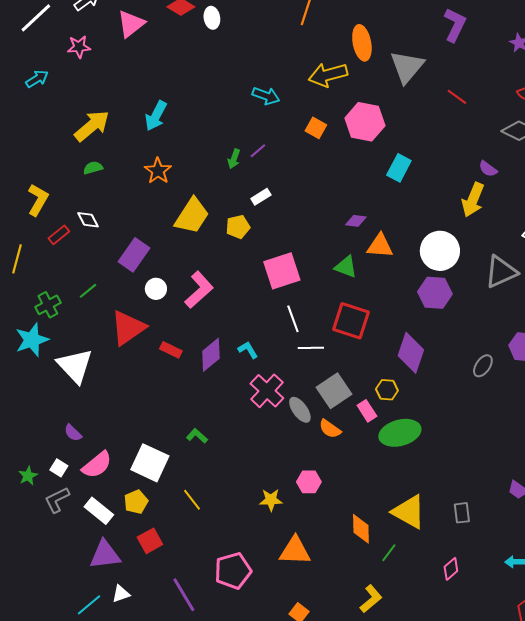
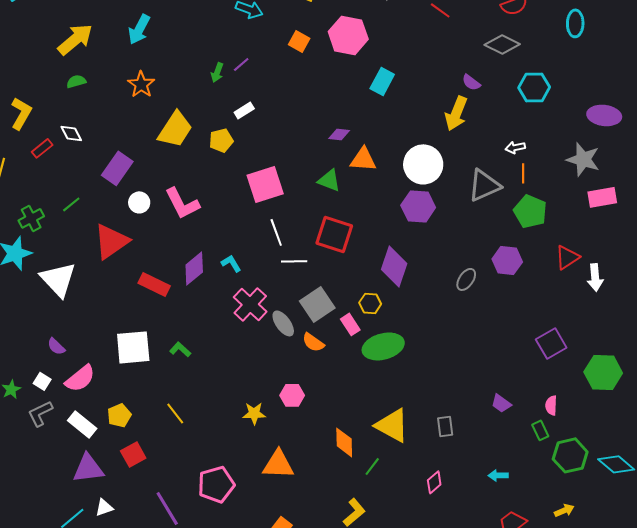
pink L-shape: (199, 290) -> (182, 203), turned 105
red rectangle: (171, 350) -> (154, 284), moved, size x1.4
white square: (150, 463) -> (133, 347), moved, turned -30

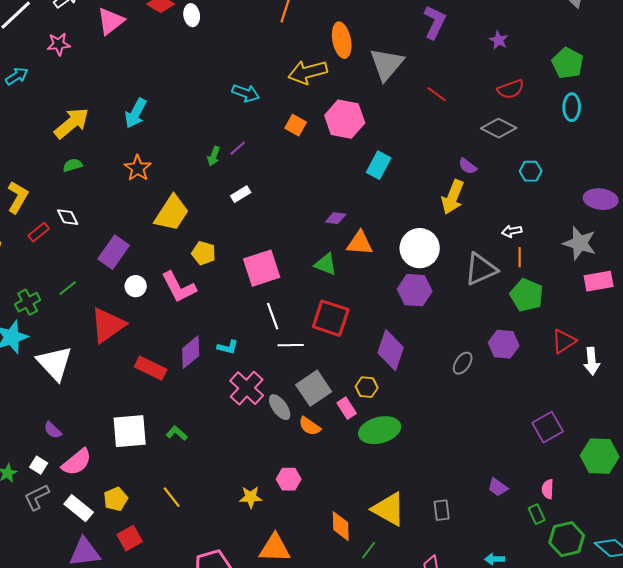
cyan hexagon: (534, 87) -> (531, 171), size x0.7
yellow pentagon: (221, 140) -> (204, 253), moved, turned 30
cyan L-shape: (231, 263) -> (228, 347), turned 135

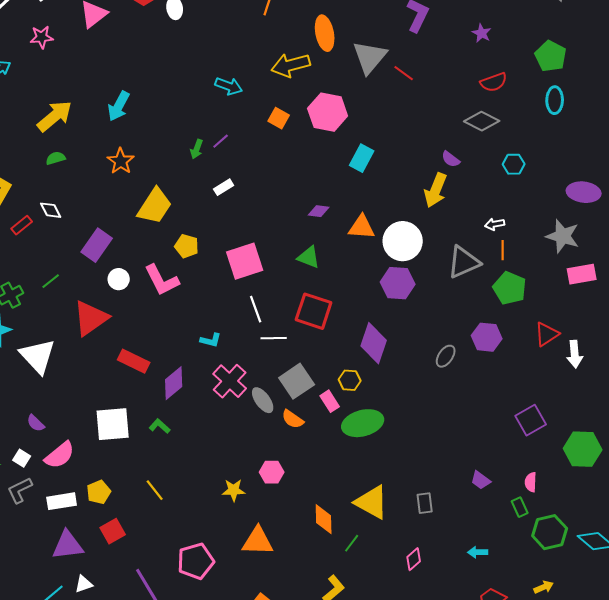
red line: (437, 94) -> (404, 73), moved
orange triangle: (360, 243) -> (362, 227), moved
purple diamond: (191, 352) -> (174, 383), moved
white rectangle: (79, 508) -> (62, 501), turned -48

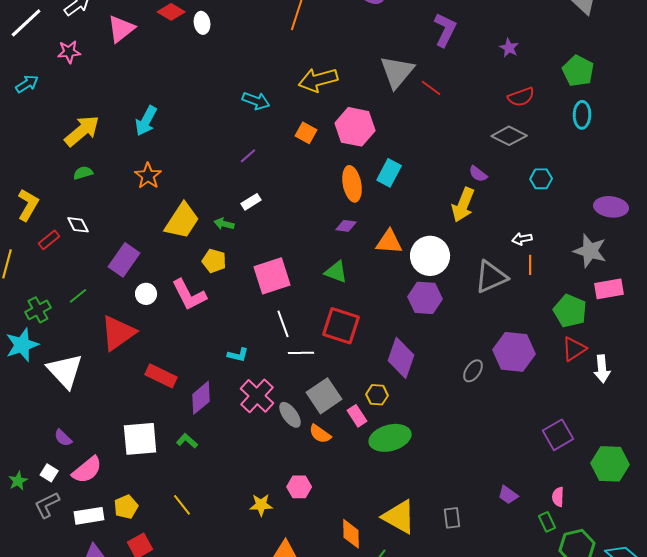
orange ellipse: (325, 33) -> (352, 184), moved
green arrow: (197, 149) -> (224, 224), moved, turned 84
green pentagon: (510, 288) -> (570, 311), moved
purple hexagon: (487, 337) -> (514, 352), size x1.4

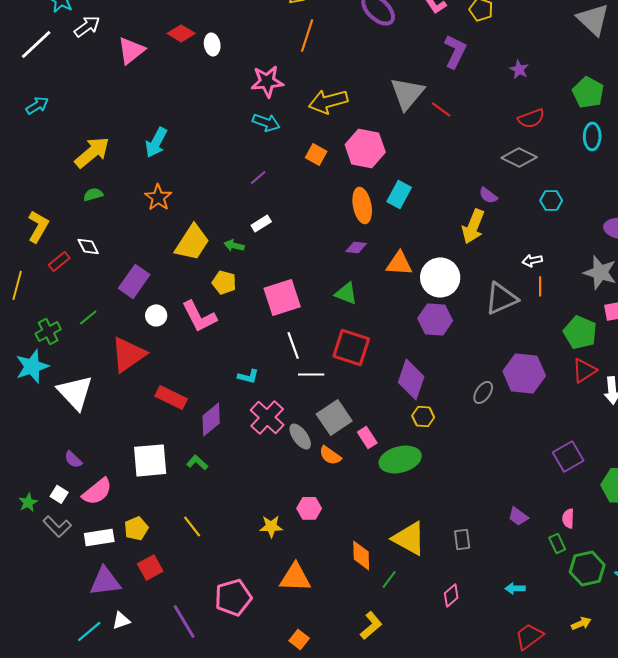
pink star: (69, 52) -> (267, 81), moved, size x1.4
yellow hexagon: (377, 395) -> (423, 416), moved
gray L-shape: (47, 505) -> (57, 526), turned -108

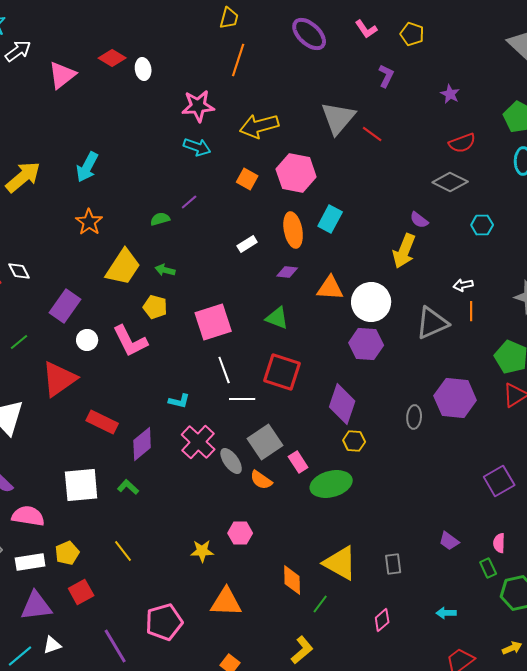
purple L-shape: (455, 51) -> (386, 76), size x0.7
green semicircle: (93, 194) -> (160, 219), moved
white rectangle: (261, 223) -> (247, 244), moved
gray ellipse: (483, 392) -> (414, 417), turned -30
pink semicircle: (97, 491) -> (28, 516), turned -132

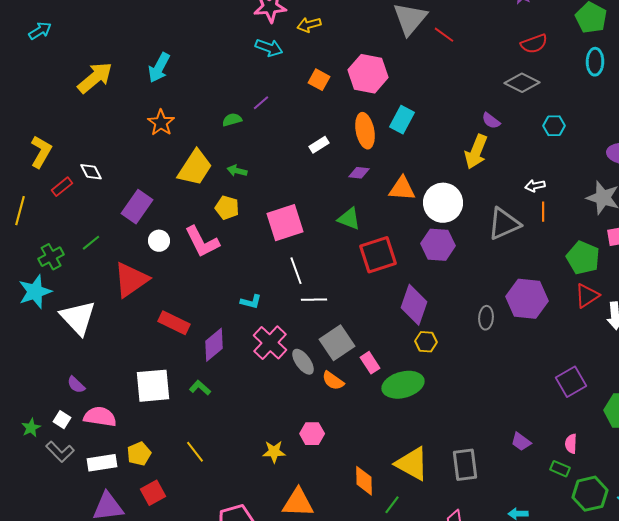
yellow arrow: (259, 126) -> (309, 25), moved, size x0.6
red square: (282, 372) -> (378, 255), moved, turned -36
gray rectangle: (393, 564) -> (465, 465), size x1.5
green rectangle: (488, 568) -> (560, 469), turned -42

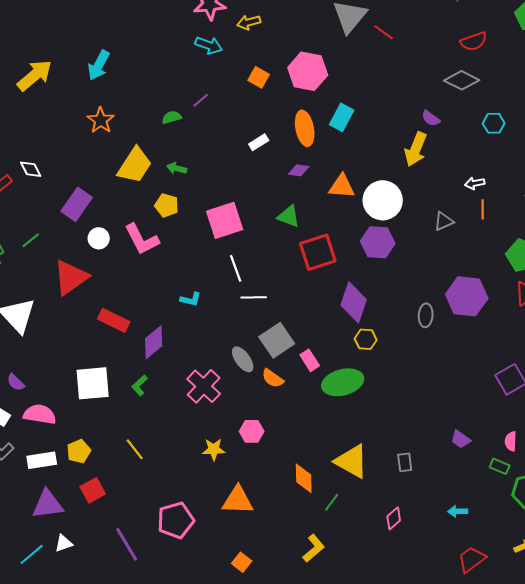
gray triangle: (504, 224) -> (444, 221), size x0.6
pink cross: (270, 343) -> (204, 386), moved
green L-shape: (200, 388) -> (140, 385), turned -85
gray rectangle: (465, 465) -> (405, 462), size x0.6

